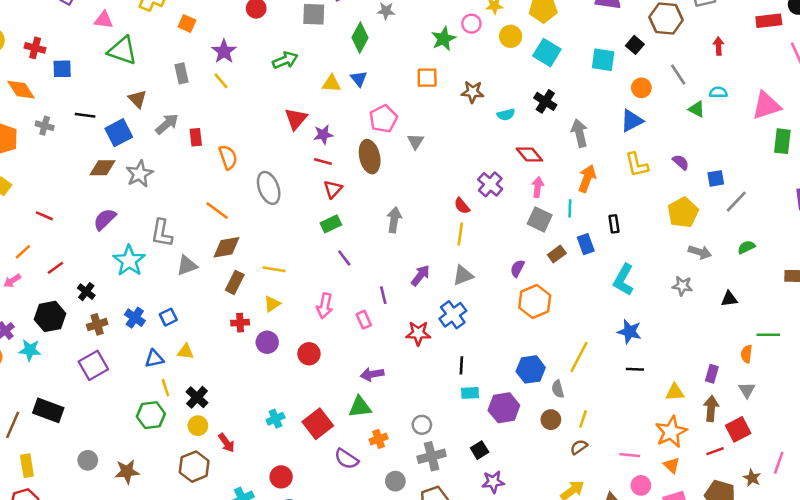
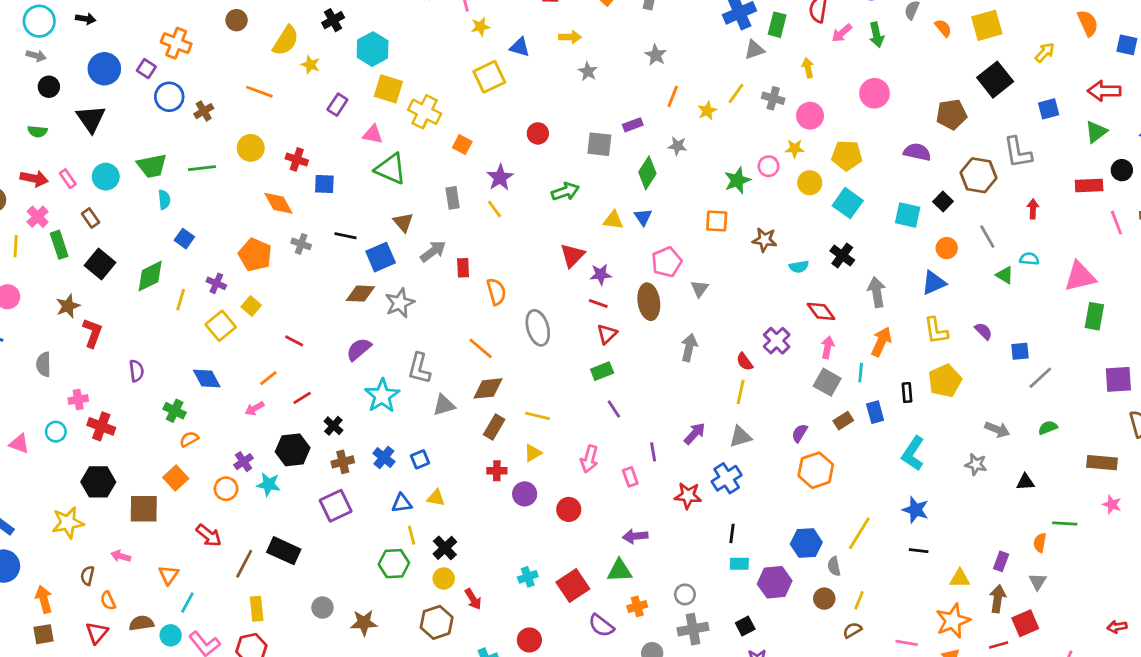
yellow pentagon: (683, 213) -> (945, 381), moved
gray arrow: (394, 220) -> (689, 347), moved

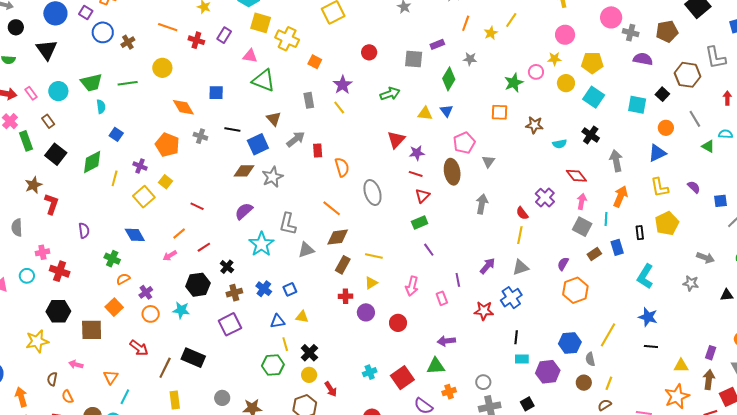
gray cross: (773, 98) -> (631, 33), moved
red cross: (297, 159) -> (196, 40), moved
purple cross: (244, 462) -> (146, 292), moved

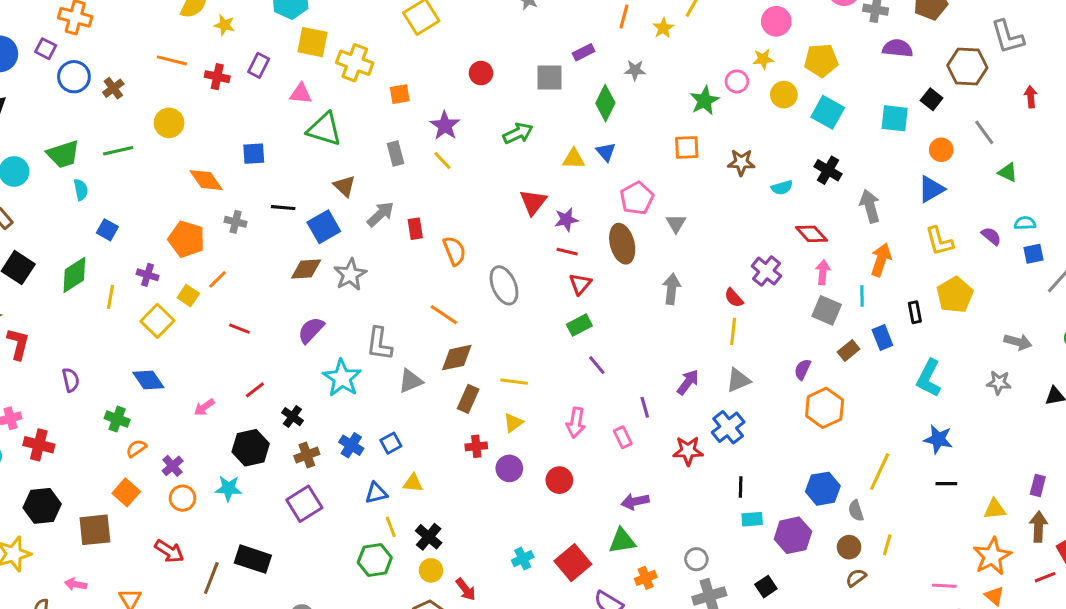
orange square: (315, 62) -> (400, 94), turned -32
cyan semicircle: (726, 134) -> (1025, 223), moved
orange line: (179, 233) -> (218, 279), moved
brown semicircle: (605, 405) -> (856, 578), moved

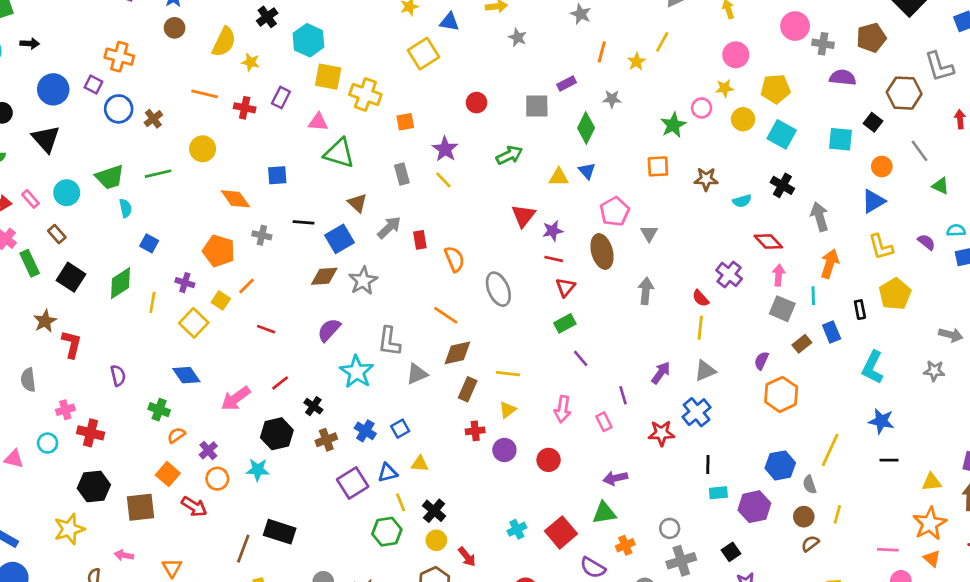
pink arrow: (204, 407) -> (236, 398), size x1.6
purple square: (304, 504) -> (353, 483), moved
red arrow: (169, 551) -> (194, 506), moved

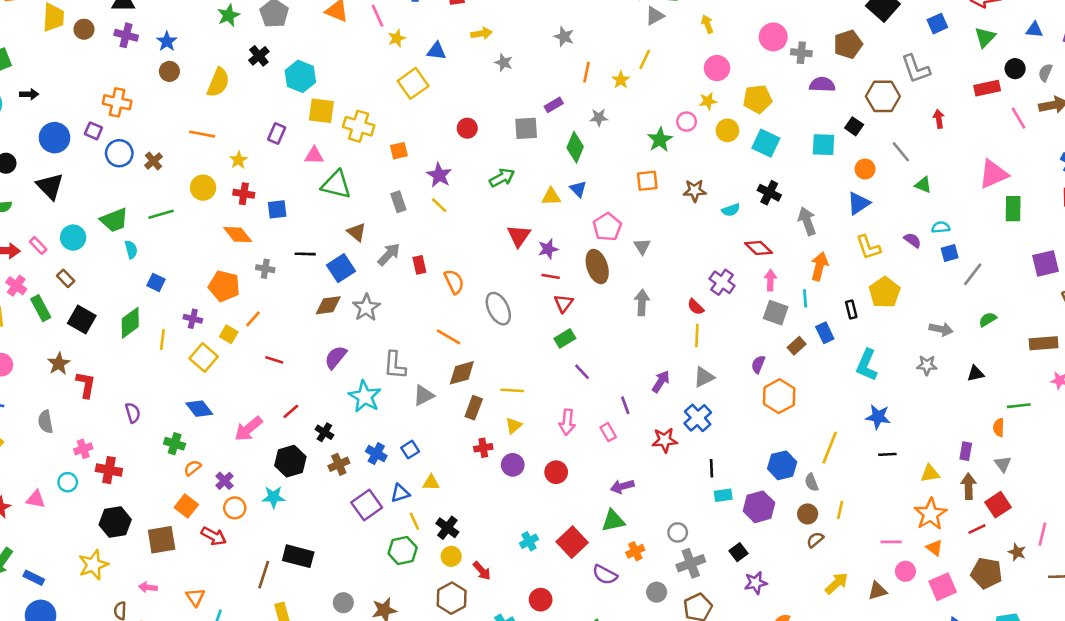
yellow star: (251, 62) -> (238, 160), moved, turned 30
red cross: (245, 108) -> (244, 194), moved

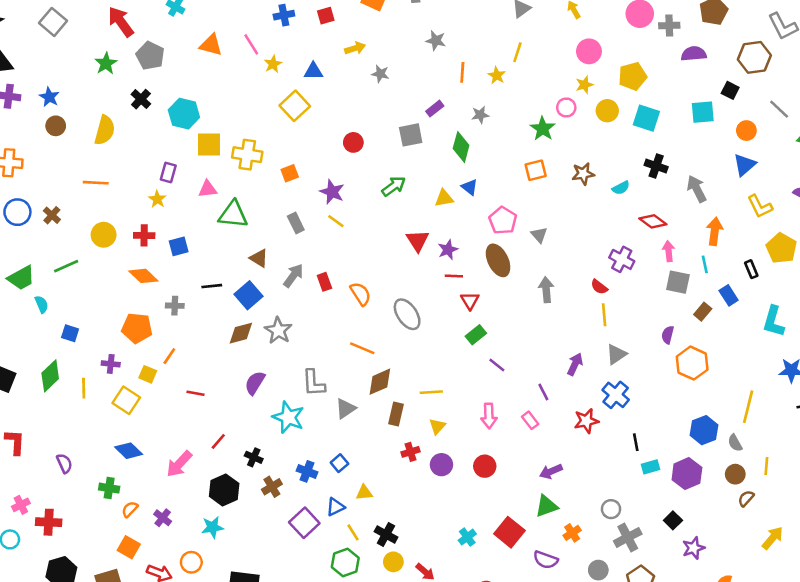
yellow star: (238, 160) -> (157, 199), moved
orange circle: (235, 508) -> (191, 562), moved

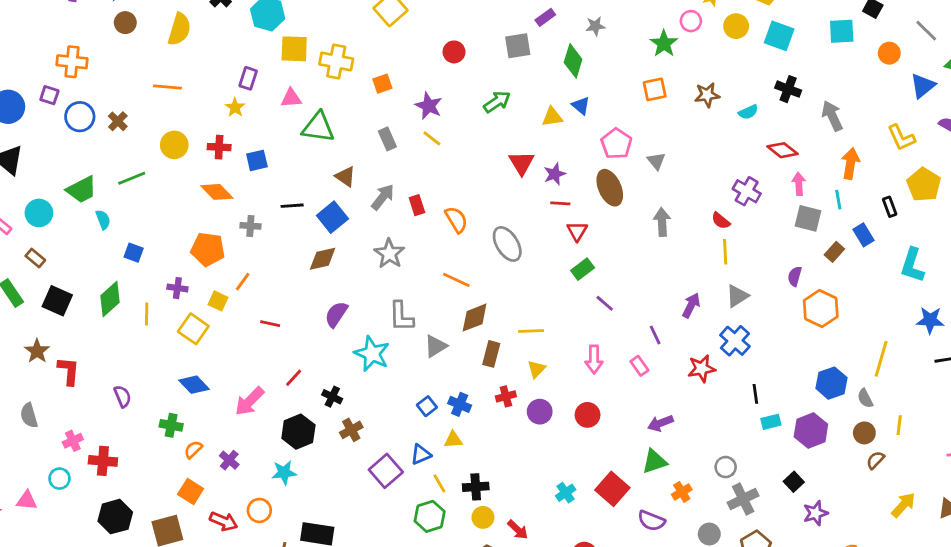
blue triangle: (745, 165) -> (923, 86), moved
gray star: (278, 330) -> (389, 254), moved
blue cross: (307, 471) -> (460, 404), moved
black cross: (386, 534) -> (476, 487), turned -35

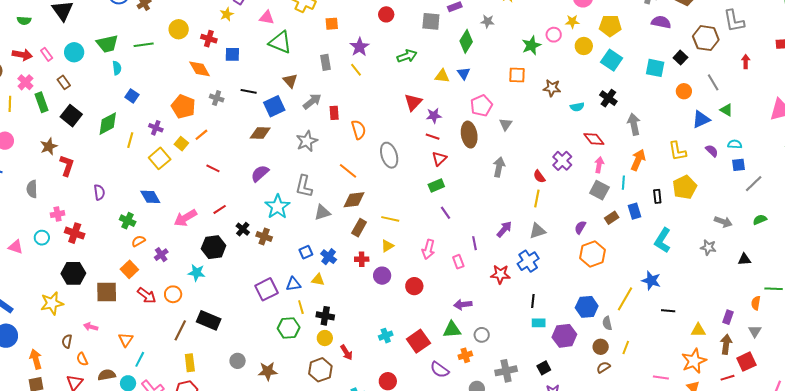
blue star: (930, 320) -> (651, 281), moved
brown cross: (351, 430) -> (264, 236), moved, turned 35
gray circle: (726, 467) -> (482, 335), moved

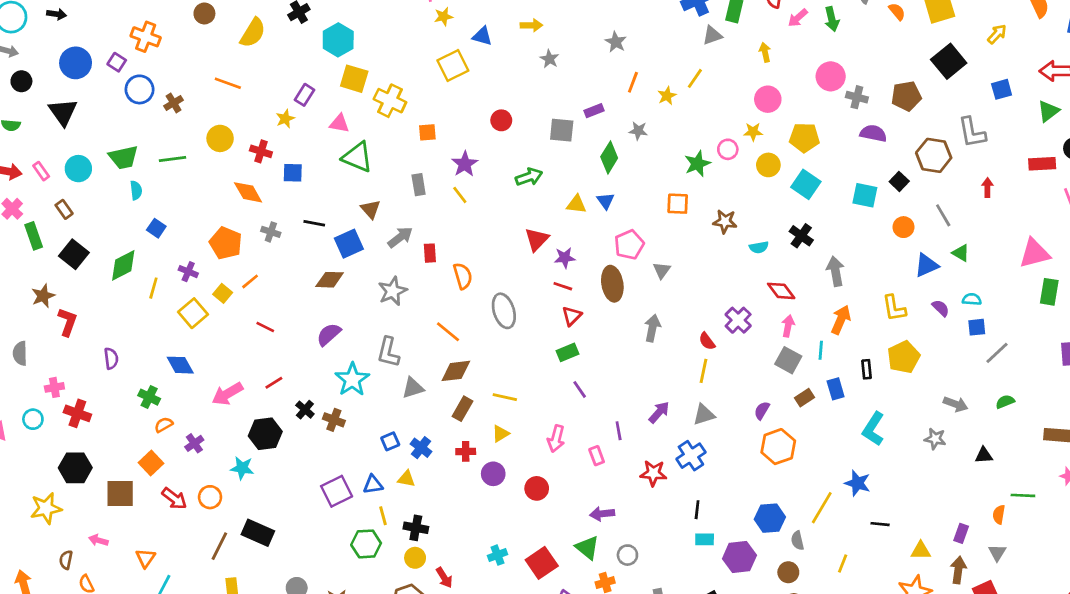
green triangle: (452, 330) -> (587, 548), turned 42
yellow line: (626, 347) -> (843, 563), moved

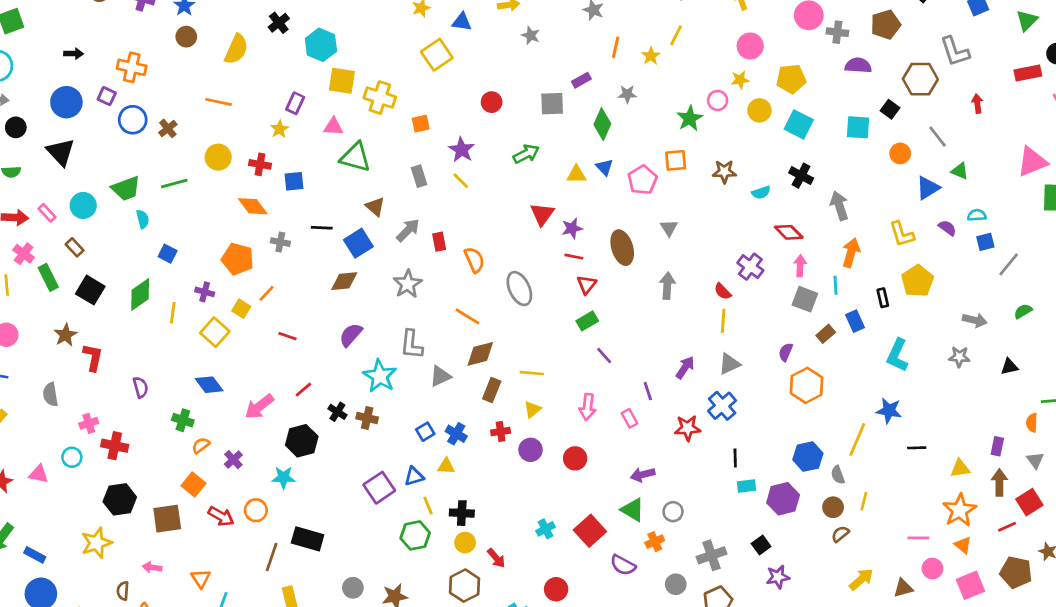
black arrow: (57, 14) -> (74, 54), moved
pink pentagon: (629, 245) -> (642, 180), moved
yellow line: (843, 563) -> (864, 501), moved

